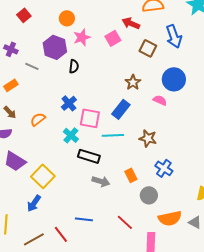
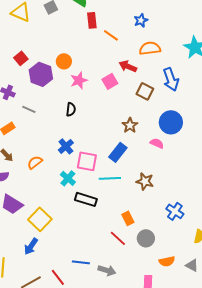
purple hexagon: (55, 47) -> (41, 74), moved
blue cross: (164, 168) -> (175, 211), moved
gray arrow: (101, 181) -> (107, 270), moved
orange semicircle: (170, 218) -> (167, 261), size x0.7
red line: (125, 222) -> (118, 238), moved

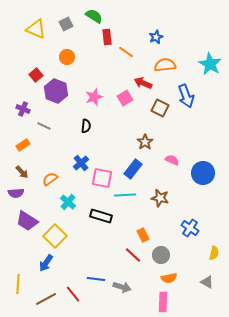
orange circle: (64, 61) -> (67, 57), moved
blue circle: (171, 122) -> (203, 173), moved
cyan cross: (68, 178) -> (68, 202), moved
orange semicircle: (167, 261) -> (169, 278), moved

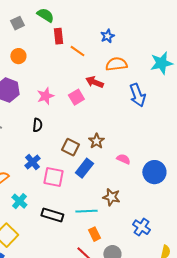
cyan star: (210, 64) -> (161, 63), turned 30
brown square: (160, 108) -> (70, 147), moved
cyan line: (125, 195) -> (86, 211), moved

